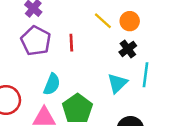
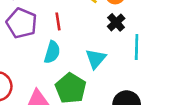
cyan triangle: (117, 83) -> (96, 59), moved
cyan semicircle: (52, 84) -> (52, 52), moved

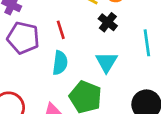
black cross: (116, 22) -> (108, 22), moved

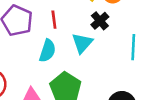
cyan triangle: (106, 62) -> (82, 43), moved

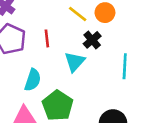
cyan semicircle: (47, 51) -> (33, 80), moved

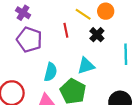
red line: (47, 38) -> (66, 30), moved
cyan triangle: (75, 62) -> (86, 66), moved, turned 36

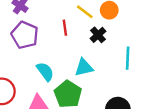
cyan semicircle: (51, 72) -> (45, 71), turned -54

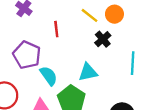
red line: (65, 28) -> (56, 29), moved
purple pentagon: (25, 35) -> (27, 55), moved

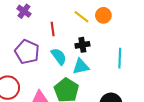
black cross: (103, 39) -> (82, 45), moved, turned 32
cyan semicircle: (49, 76) -> (59, 56), moved

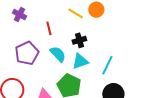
purple pentagon: (27, 52) -> (27, 53), turned 30
cyan line: (120, 58) -> (107, 65), moved, turned 30

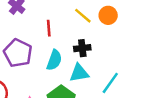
purple pentagon: (27, 53) -> (18, 53), turned -30
cyan semicircle: (58, 54) -> (54, 60), turned 54

